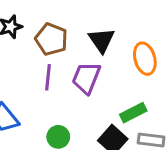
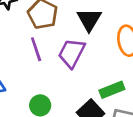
purple line: (48, 77) -> (36, 49), turned -30

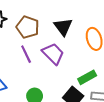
purple trapezoid: (72, 53) -> (53, 54), turned 115

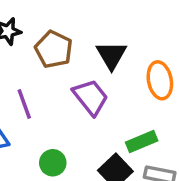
purple line: (26, 54) -> (24, 104), moved

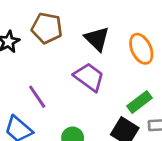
brown pentagon: (54, 49) -> (47, 28), moved

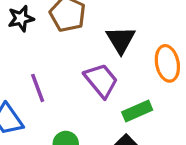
green rectangle: (140, 102) -> (137, 111), moved

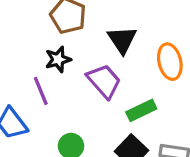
black star: (21, 18) -> (58, 59), moved

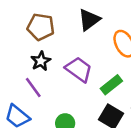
black triangle: (122, 40) -> (89, 20), moved, turned 40

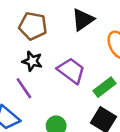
black star: (41, 61) -> (32, 61), turned -30

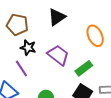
black triangle: (83, 20) -> (57, 17), moved
brown pentagon: (33, 26) -> (17, 25), moved

